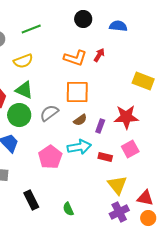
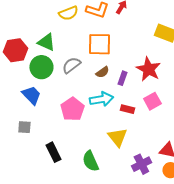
yellow semicircle: (23, 61) -> (68, 13), moved
red star: (126, 117) -> (148, 69), turned 30
yellow triangle: (117, 185) -> (117, 137), moved
green semicircle: (68, 209) -> (90, 161), size x1.5

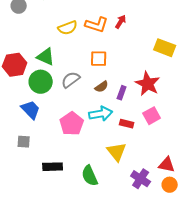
orange square: (99, 44) -> (99, 59), size x0.7
black rectangle: (53, 152) -> (53, 167), turned -66
purple cross: (141, 164) -> (141, 179), turned -30

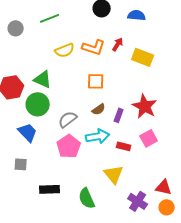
yellow rectangle: (165, 48) -> (143, 57), moved
gray semicircle: (71, 80) -> (68, 119), moved

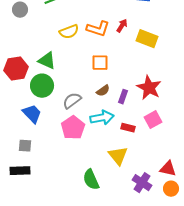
black rectangle: (50, 189) -> (20, 171), moved

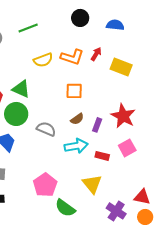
gray semicircle: (72, 101) -> (46, 129), turned 60
pink pentagon: (73, 128) -> (45, 185), moved
green semicircle: (91, 180) -> (65, 208), turned -30

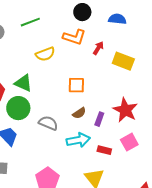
orange L-shape: (72, 57) -> (74, 37), moved

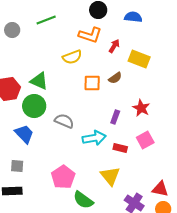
yellow semicircle: (45, 54) -> (72, 57), moved
red star: (125, 110) -> (141, 108), size x0.7
brown semicircle: (79, 113) -> (115, 78), moved

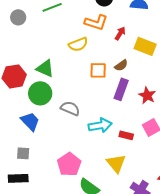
purple rectangle: (115, 117) -> (121, 89), moved, size x1.5

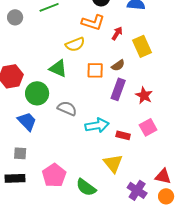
yellow rectangle: (145, 46) -> (142, 46), turned 45
green triangle: (45, 68) -> (58, 68), moved
pink pentagon: (69, 164) -> (54, 175), moved

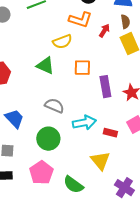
brown semicircle: (118, 65) -> (125, 22), moved, turned -64
purple rectangle: (118, 89) -> (105, 87), turned -30
green circle: (37, 93) -> (48, 139), moved

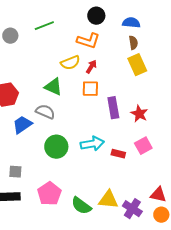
red arrow: (104, 31) -> (91, 67), moved
gray semicircle: (54, 106) -> (45, 112), moved
blue trapezoid: (14, 119) -> (22, 125), moved, turned -80
green circle: (48, 139) -> (56, 147), moved
yellow triangle: (100, 161) -> (108, 200), moved, turned -45

